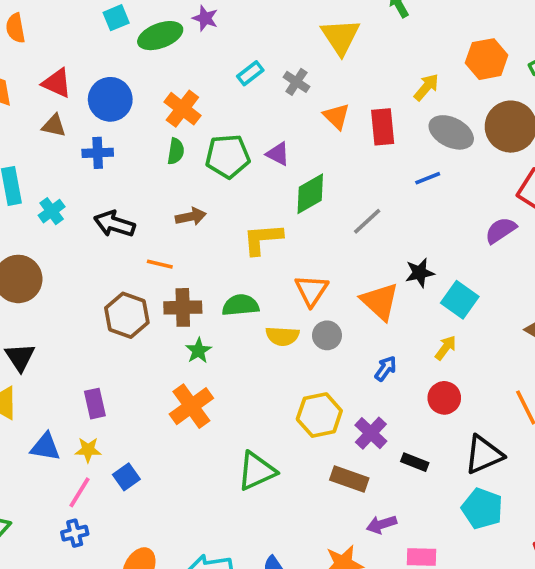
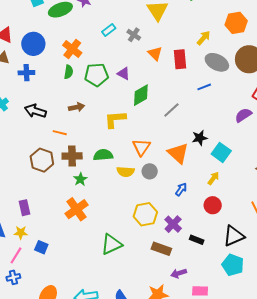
blue square: (126, 477) -> (41, 247), turned -32

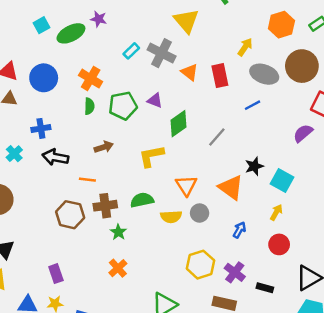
gray cross: (134, 35) -> (162, 53), size x1.6
blue cross: (26, 73) -> (41, 128), moved
orange cross: (76, 209) -> (118, 268), size x0.7

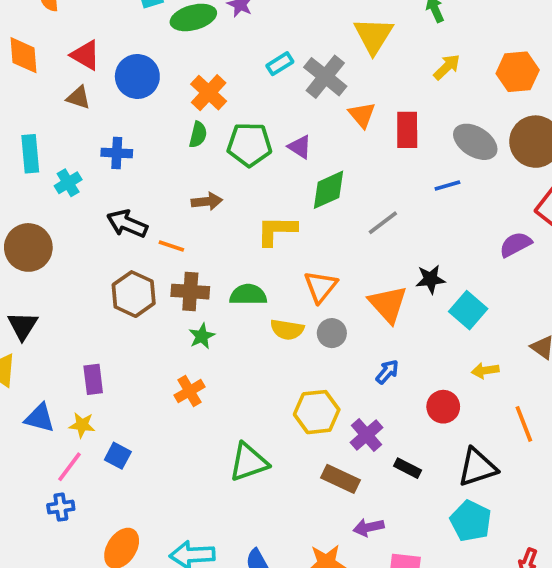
yellow arrow: (245, 47) -> (447, 67), moved
black arrow: (55, 157) -> (127, 224), moved
yellow arrow: (276, 212) -> (485, 370), moved, turned -140

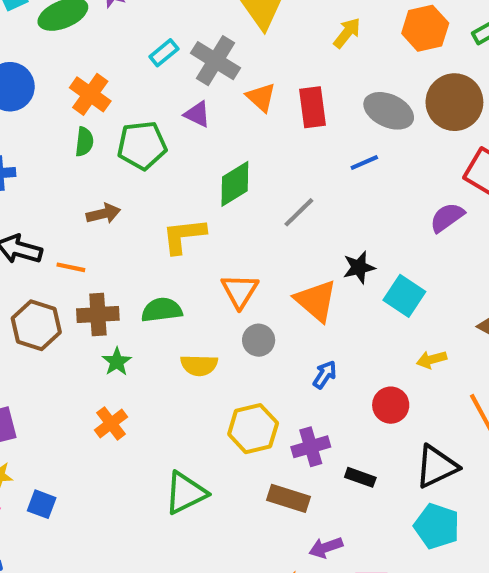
purple triangle: (300, 147) -> (197, 114), moved
yellow semicircle: (287, 330) -> (199, 365), moved
purple cross: (366, 435) -> (311, 447), turned 32

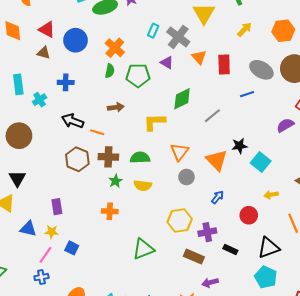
cyan rectangle: (164, 53) -> (153, 31), turned -32
yellow semicircle: (199, 365) -> (143, 185), moved
orange cross: (111, 423) -> (110, 211), turned 35

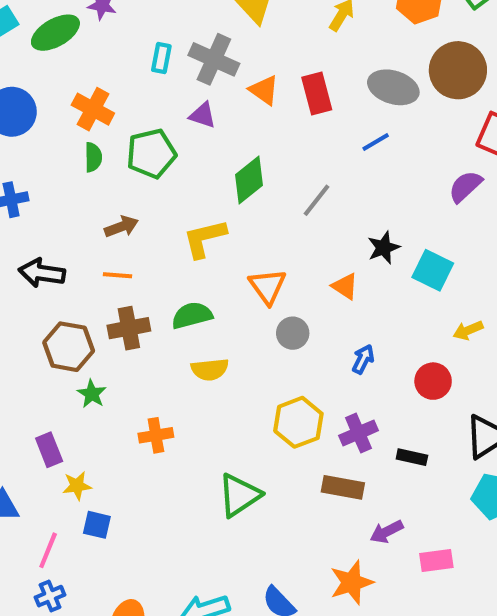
orange line: (97, 132) -> (118, 275), moved
orange triangle: (217, 160) -> (345, 286), size x0.6
green star: (115, 181) -> (92, 394), moved
yellow star: (52, 232) -> (77, 486), moved

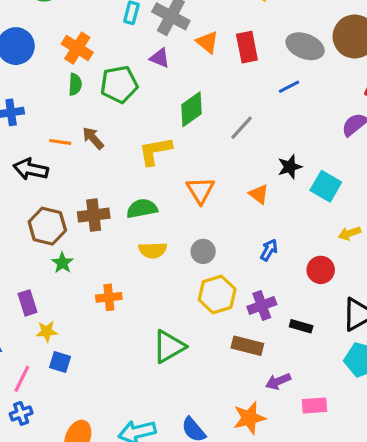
brown arrow: (121, 227) -> (93, 138), turned -115
orange line: (118, 275) -> (60, 142), moved
gray circle: (293, 333) -> (203, 251), moved

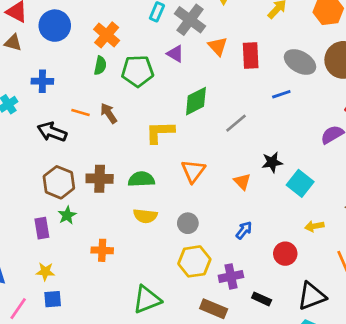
purple rectangle: (28, 303) -> (42, 228), moved
blue square: (60, 362) -> (53, 299), turned -30

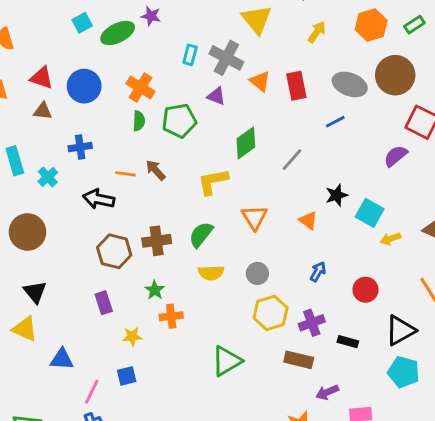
green semicircle: (141, 179) -> (201, 235), turned -40
green star: (67, 215) -> (155, 290), moved
yellow arrow: (314, 226) -> (390, 239), moved
yellow star: (45, 272) -> (132, 337), moved

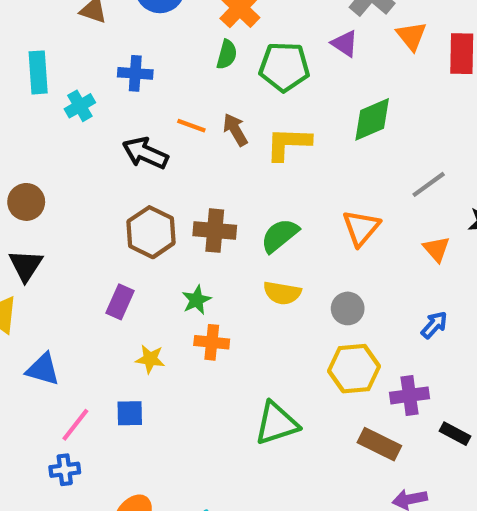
gray line: (292, 160) -> (429, 184), moved
yellow L-shape: (213, 182) -> (288, 144), moved
brown circle: (27, 232) -> (26, 202), moved, size x0.7
purple rectangle: (104, 303) -> (120, 302), turned 30

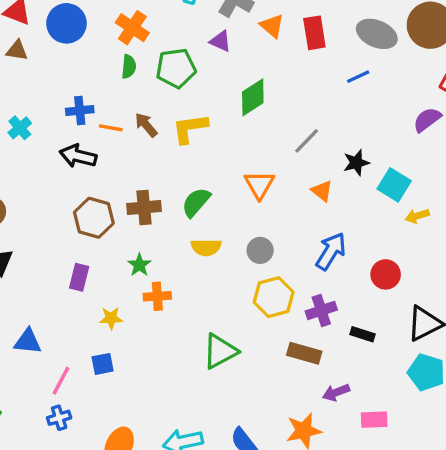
blue cross: (135, 73) -> (80, 110), moved
blue arrow: (434, 325) -> (331, 251), size x1.6

